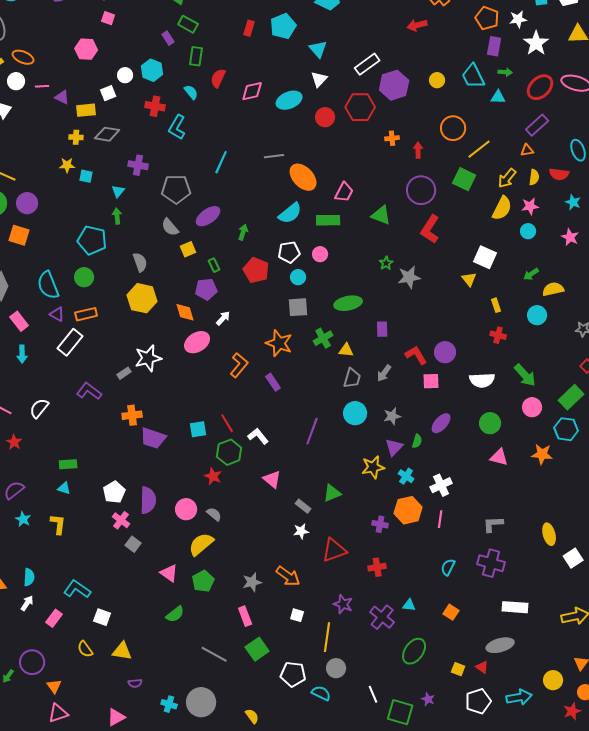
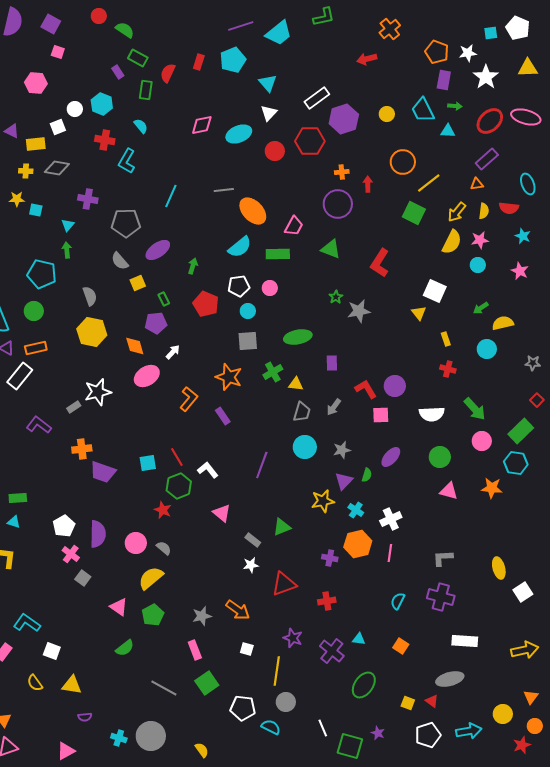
red semicircle: (218, 78) -> (168, 73), moved
purple circle: (421, 190) -> (338, 204), moved

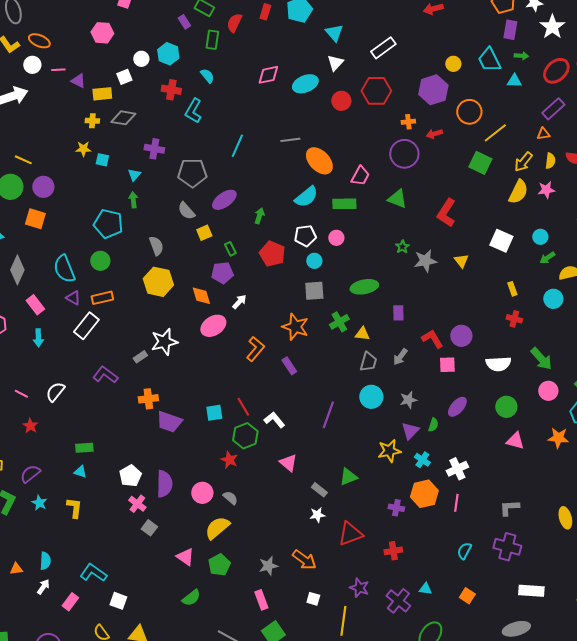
purple hexagon: (344, 119) -> (433, 90), moved
red arrow: (368, 184) -> (434, 134), turned -105
cyan circle: (478, 265) -> (540, 237), moved
yellow triangle: (419, 313) -> (461, 261), moved

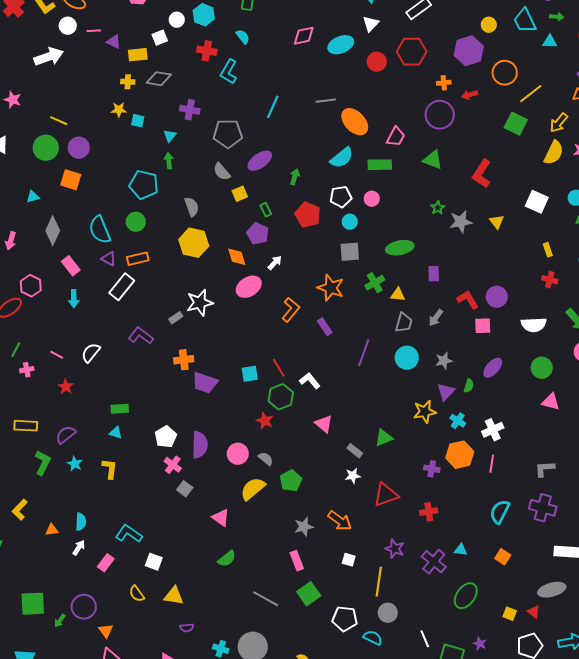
purple pentagon: (222, 273) -> (258, 234), turned 30
purple line: (328, 415) -> (364, 353), moved
cyan semicircle: (464, 551) -> (500, 512), size x1.4
green pentagon: (219, 565) -> (291, 481), moved

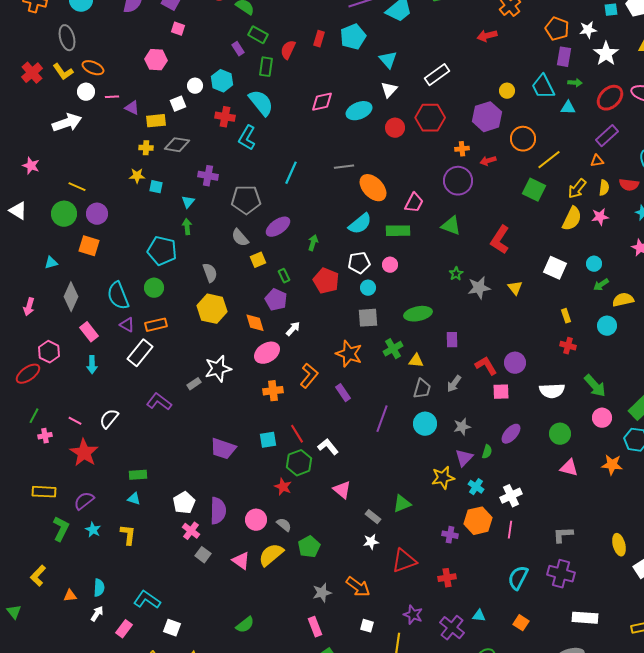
cyan semicircle: (243, 37) -> (261, 103), size x1.8
orange cross: (184, 360) -> (273, 391), moved
red star: (66, 387) -> (84, 453), size x1.8
pink triangle: (221, 518) -> (241, 561), moved

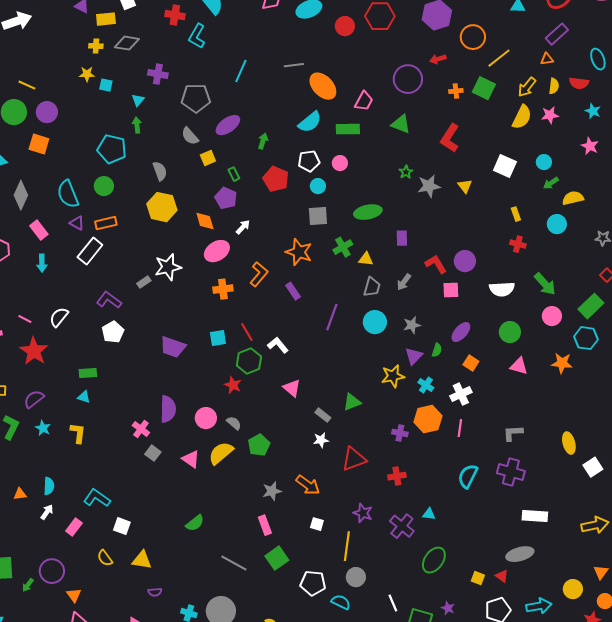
orange cross: (462, 149) -> (456, 91), moved
white pentagon: (184, 503) -> (113, 332), moved
orange square: (521, 623) -> (471, 363), moved

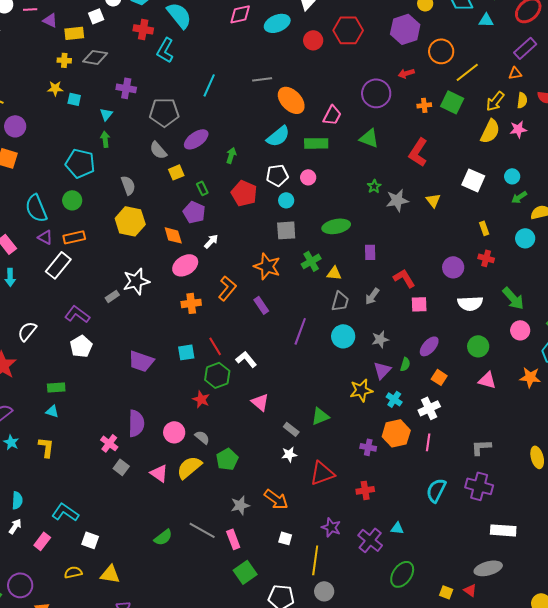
purple circle: (465, 261) -> (453, 267), moved
yellow semicircle: (105, 558) -> (73, 572), turned 114
gray line: (234, 563) -> (202, 530), moved

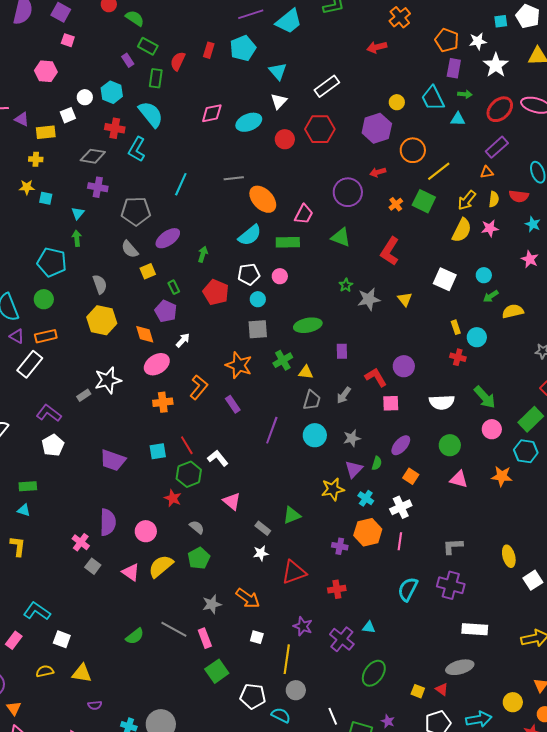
gray diamond: (95, 57) -> (93, 156), moved
orange cross: (424, 105) -> (396, 204), turned -32
cyan circle: (525, 238) -> (477, 337), moved
purple circle: (453, 267) -> (404, 366), moved
gray semicircle: (202, 437) -> (197, 527), moved

